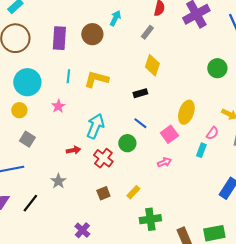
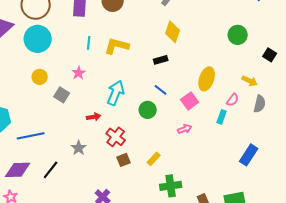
cyan circle: (27, 82) -> (38, 39), moved
gray square: (27, 139) -> (62, 95), moved
red cross: (103, 158) -> (116, 137), moved

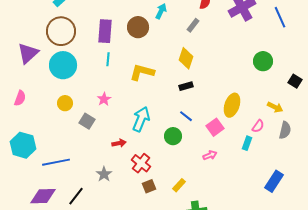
yellow diamond: (173, 32) -> (186, 58), moved
cyan line: (89, 43) -> (108, 59), moved

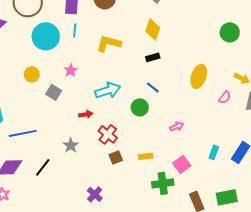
cyan circle: (63, 65) -> (46, 36), moved
cyan arrow: (141, 119) -> (108, 90), turned 50
pink square: (215, 127) -> (182, 164), moved
cyan rectangle: (247, 143) -> (214, 152), moved
yellow rectangle: (179, 185) -> (146, 156), turned 40

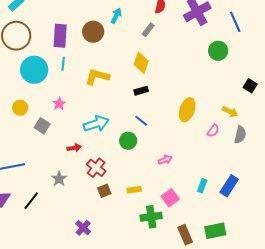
green circle: (230, 32) -> (218, 51), moved

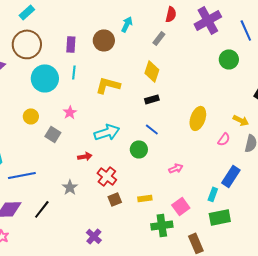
purple rectangle: (60, 36) -> (71, 44), size x0.7
blue rectangle: (229, 186) -> (231, 176), moved
green rectangle: (215, 231) -> (220, 217), moved

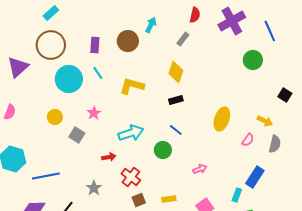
cyan line: (74, 72) -> (98, 73), turned -40

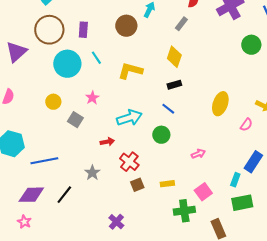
purple rectangle: (95, 45) -> (83, 30), moved
blue line: (176, 130) -> (168, 109), moved

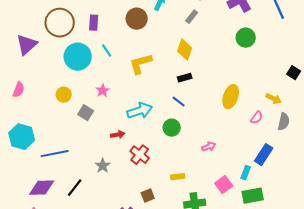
green circle: (251, 45) -> (246, 38), moved
yellow L-shape: (130, 71) -> (141, 64), turned -30
brown square: (137, 185) -> (148, 196), moved
pink square: (203, 192) -> (224, 185), moved

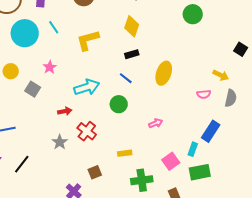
yellow ellipse: (231, 97) -> (164, 73), moved
pink semicircle: (257, 118) -> (204, 94), turned 48
gray star: (103, 166) -> (60, 142), moved

